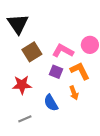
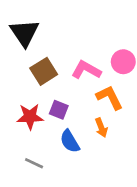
purple square: (56, 72) -> (59, 110), moved
gray line: (25, 119) -> (34, 163), turned 48

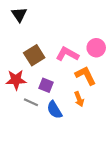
black triangle: (24, 33) -> (19, 15), moved, size x0.7
red star: (30, 117) -> (16, 80), moved
gray line: (34, 163) -> (31, 102), moved

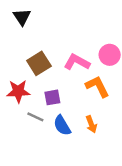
purple square: (46, 85) -> (52, 97), turned -32
orange arrow: (79, 99) -> (91, 124), moved

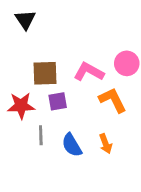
brown square: (39, 63) -> (45, 73), turned 30
purple square: (52, 97) -> (58, 101), moved
gray line: (35, 117) -> (41, 135), turned 63

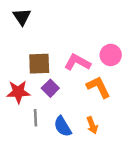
purple square: (58, 101) -> (50, 88), turned -35

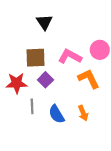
black triangle: (22, 17) -> (44, 22), moved

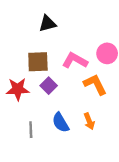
black triangle: (44, 22) -> (47, 24), turned 49
gray line: (32, 106) -> (31, 130), moved

